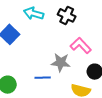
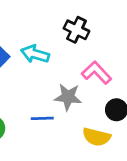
cyan arrow: (34, 13) -> (35, 54), moved

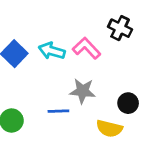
black cross: (76, 30) -> (120, 28), moved
pink L-shape: (96, 73) -> (87, 48), moved

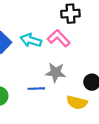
black cross: (120, 28) -> (70, 14), moved, turned -30

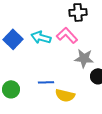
gray star: (56, 72) -> (84, 58), moved
yellow semicircle: (77, 102) -> (65, 95), moved

